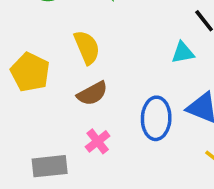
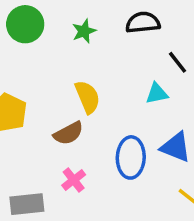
yellow semicircle: (87, 47) -> (87, 97), moved

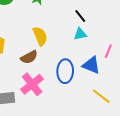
black line: (177, 62) -> (80, 16), moved
pink cross: (74, 180) -> (32, 84), size x1.6

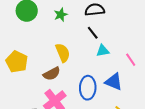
black line: (80, 16) -> (93, 33), moved
pink line: (108, 51) -> (131, 60), moved, turned -56

